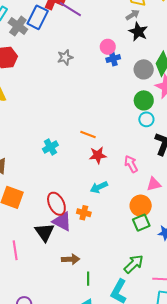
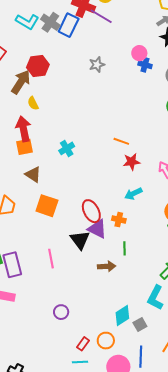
gray cross: (18, 26) -> (50, 22), moved
blue cross: (113, 59) -> (145, 65), turned 32
cyan cross: (50, 147) -> (67, 148), moved
green line: (88, 279) -> (125, 248), moved

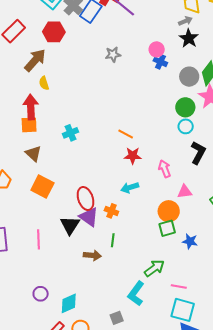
red hexagon: (38, 66) -> (54, 32), moved
cyan diamond: (122, 316) -> (69, 303), moved

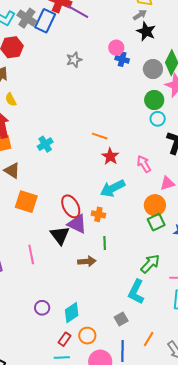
red star: (133, 156) -> (110, 156), turned -30
cyan arrow: (130, 188) -> (113, 188), size x1.4

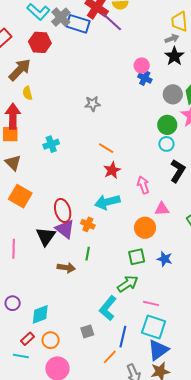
blue rectangle: (45, 21) -> (78, 24), turned 70
gray star: (74, 60) -> (93, 104), moved
green square: (156, 222) -> (137, 257), moved
blue line: (122, 351) -> (123, 337), moved

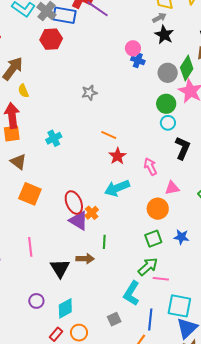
red hexagon: (40, 42) -> (51, 39), moved
orange cross: (88, 224) -> (92, 213), moved, turned 32
black triangle: (46, 236) -> (60, 268), moved
pink line: (151, 303) -> (161, 279), moved

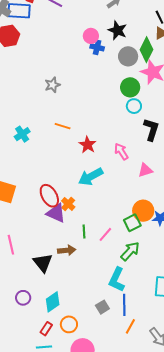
black star: (164, 35) -> (117, 30), moved
orange line: (109, 135) -> (63, 126), moved
orange circle: (158, 209) -> (143, 211), moved
pink line: (161, 279) -> (105, 234), moved, turned -49
blue line: (150, 320) -> (124, 305), moved

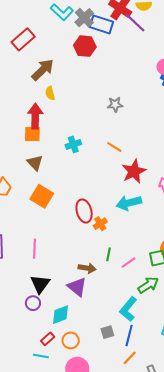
red star: (88, 145) -> (134, 171), size x1.4
purple triangle: (56, 213) -> (77, 287), moved
black triangle: (43, 263) -> (40, 284), moved

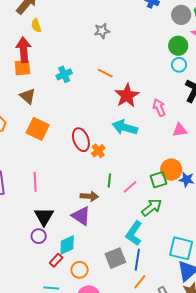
cyan arrow: (129, 203) -> (125, 127), turned 35
gray square: (107, 332) -> (115, 258), size x1.5
red rectangle: (48, 339) -> (56, 260), moved

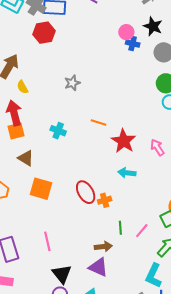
gray star: (102, 31) -> (72, 83), moved
cyan cross: (64, 74) -> (58, 131), turned -35
cyan arrow: (125, 127) -> (127, 173), size x0.7
orange cross: (98, 151) -> (105, 200), turned 32

